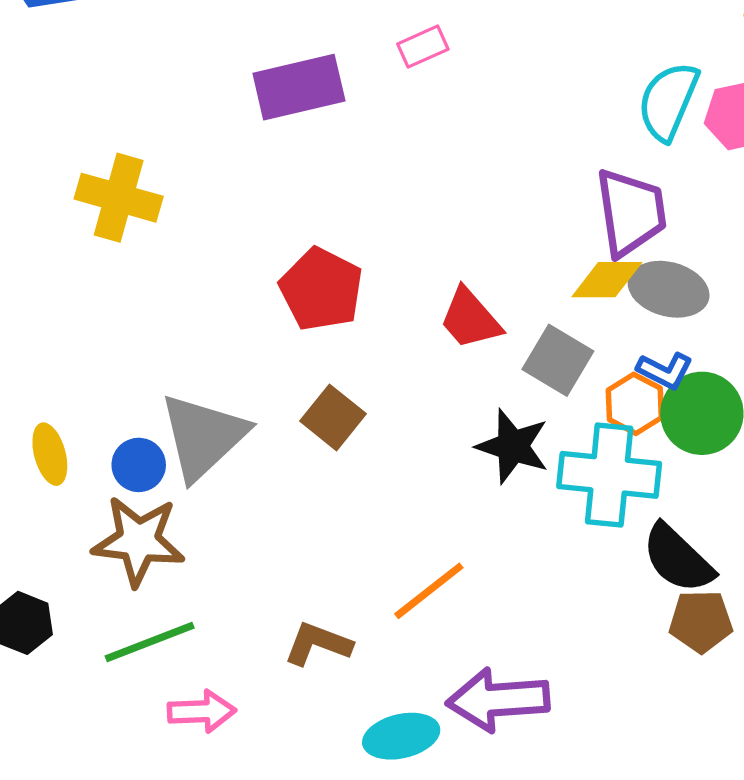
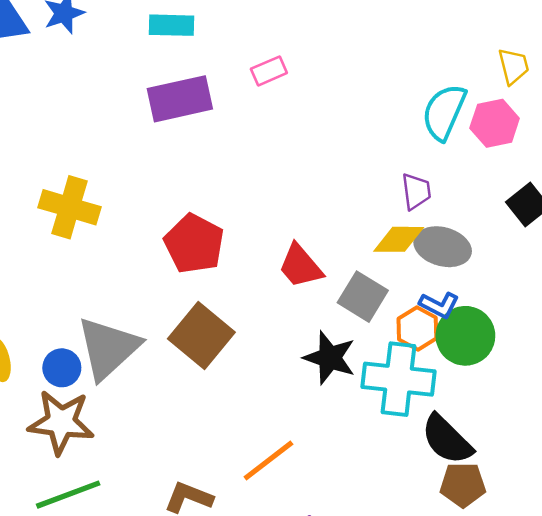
yellow cross: (119, 198) -> (70, 207), moved
purple trapezoid: (631, 212) -> (416, 191), size x0.6
brown square: (333, 417) -> (201, 336), size x1.4

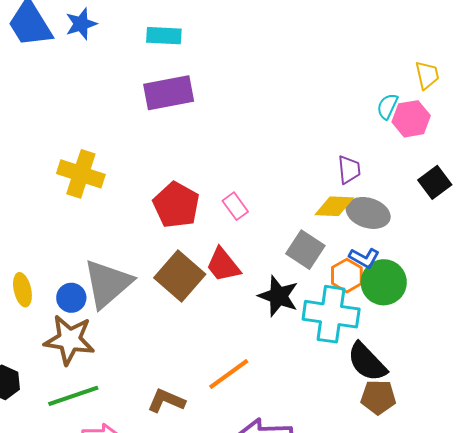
pink rectangle: (269, 71) -> (235, 206), moved, turned 76
cyan semicircle: (444, 112) -> (387, 106), moved, size x0.6
red trapezoid: (300, 266) -> (223, 265), moved

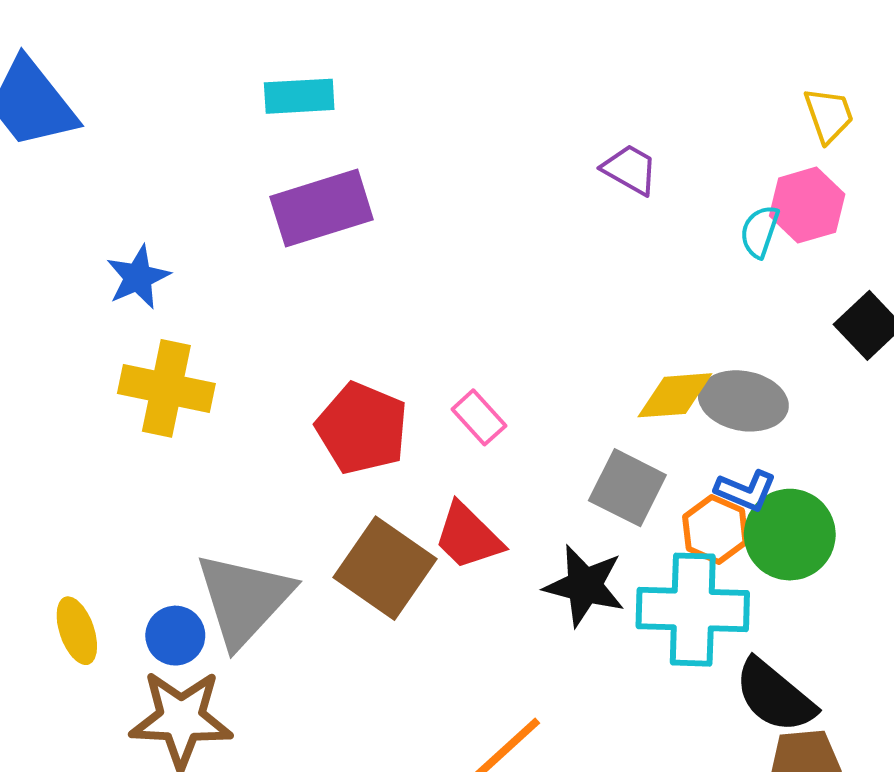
blue star: (81, 24) -> (138, 277), moved
cyan semicircle: (387, 106) -> (760, 231), moved
purple trapezoid: (349, 170) -> (630, 170), moved, turned -48

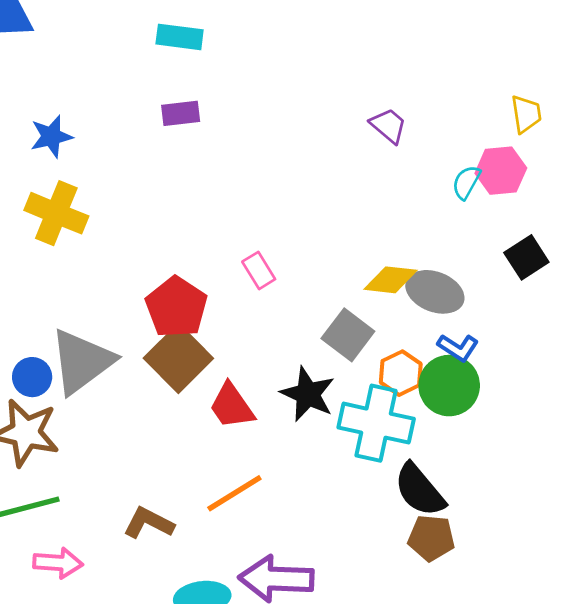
purple rectangle: (322, 208) -> (181, 113), size x0.6
red pentagon: (362, 428) -> (176, 307), moved
blue L-shape: (746, 491) -> (458, 348), moved
red trapezoid: (468, 536) -> (232, 406), moved

